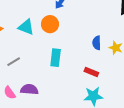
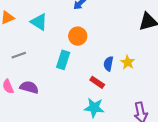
orange circle: (50, 24) -> (78, 36), moved
blue semicircle: (97, 43) -> (108, 64), moved

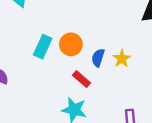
orange circle: (78, 36) -> (71, 44), moved

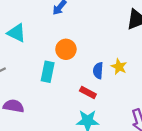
orange circle: (71, 44) -> (66, 49), moved

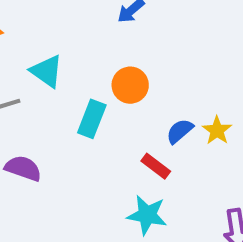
cyan triangle: (17, 33) -> (47, 71), moved
blue semicircle: (98, 71) -> (180, 131), turned 35

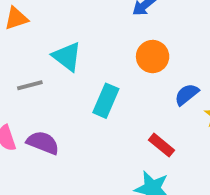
orange circle: (130, 85) -> (153, 57), moved
blue semicircle: (180, 131) -> (187, 94), moved

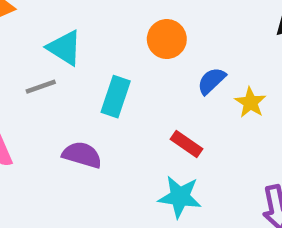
gray line: (30, 85) -> (41, 87), moved
purple semicircle: (43, 143) -> (82, 155), moved

